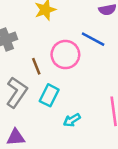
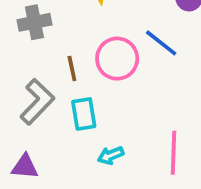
cyan rectangle: (49, 95) -> (84, 114), turned -45

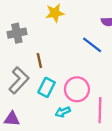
pink circle: (117, 59) -> (77, 89), moved
cyan rectangle: (84, 114) -> (47, 87), turned 36

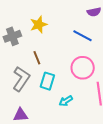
yellow star: (55, 13) -> (39, 25), moved
pink circle: (77, 89) -> (83, 68), moved

